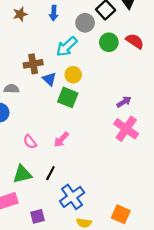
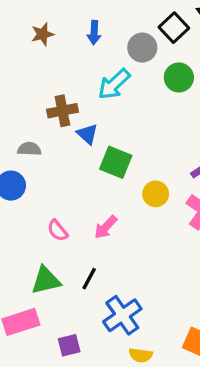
yellow circle: (73, 75) -> (156, 194), moved

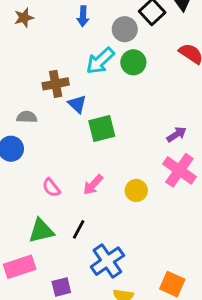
brown star: (43, 34) -> (24, 18), moved
green circle: (179, 77) -> (133, 62), moved
green square: (116, 162) -> (102, 129), turned -36
yellow circle: (156, 194) -> (136, 190), moved

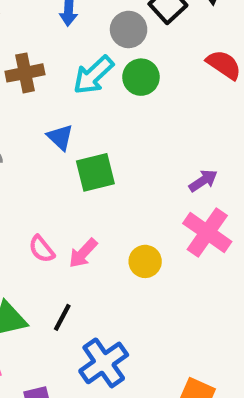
brown cross: (56, 84) -> (25, 73), moved
pink semicircle: (51, 188) -> (42, 249), moved

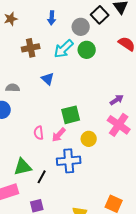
green square: (95, 172) -> (71, 115), moved
pink semicircle: (42, 249) -> (39, 133), turned 32
black line: (62, 317) -> (42, 177), moved
blue cross: (104, 363) -> (69, 161), moved, turned 30

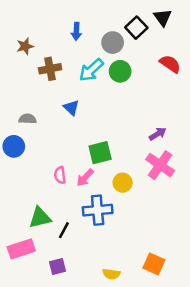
brown star: (11, 19) -> (25, 46), moved

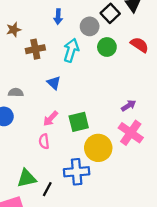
cyan arrow: (91, 70) -> (71, 50), turned 150
green circle: (120, 71) -> (107, 47), moved
pink arrow: (85, 178) -> (51, 119), moved
yellow circle: (123, 183) -> (98, 148), size x1.6

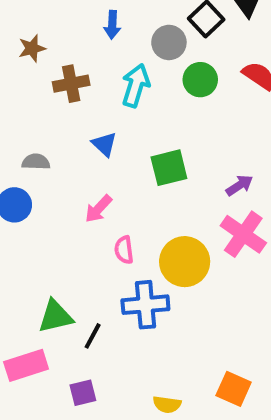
green square: (79, 122) -> (169, 168), moved
pink semicircle: (44, 141) -> (124, 250), moved

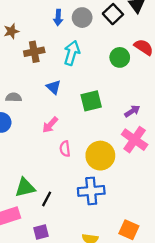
gray circle: (169, 42) -> (82, 18), moved
green circle: (200, 80) -> (120, 57), moved
blue cross: (145, 305) -> (91, 191), moved

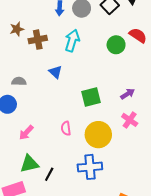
brown star: (11, 31) -> (17, 29), moved
green square: (91, 101) -> (91, 97), moved
pink arrow: (50, 125) -> (26, 132), moved
pink cross: (135, 140) -> (130, 120), size x0.7

